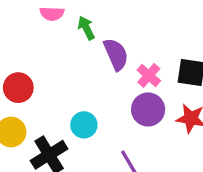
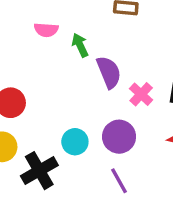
purple circle: (148, 109) -> (119, 137), moved

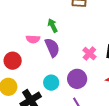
pink semicircle: (46, 30) -> (33, 39), moved
purple semicircle: (109, 72) -> (52, 48), moved

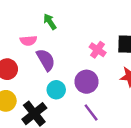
purple semicircle: (52, 48) -> (46, 60), moved

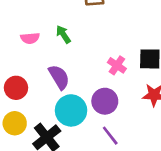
pink semicircle: (28, 41) -> (30, 38), moved
cyan circle: (56, 90) -> (71, 110), size x1.5

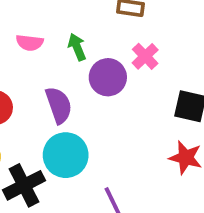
pink cross: (117, 65) -> (145, 56), moved
purple circle: (105, 101) -> (108, 77), moved

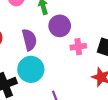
pink cross: (145, 56) -> (78, 47), moved, turned 32

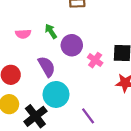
pink cross: (78, 47) -> (95, 60), turned -32

